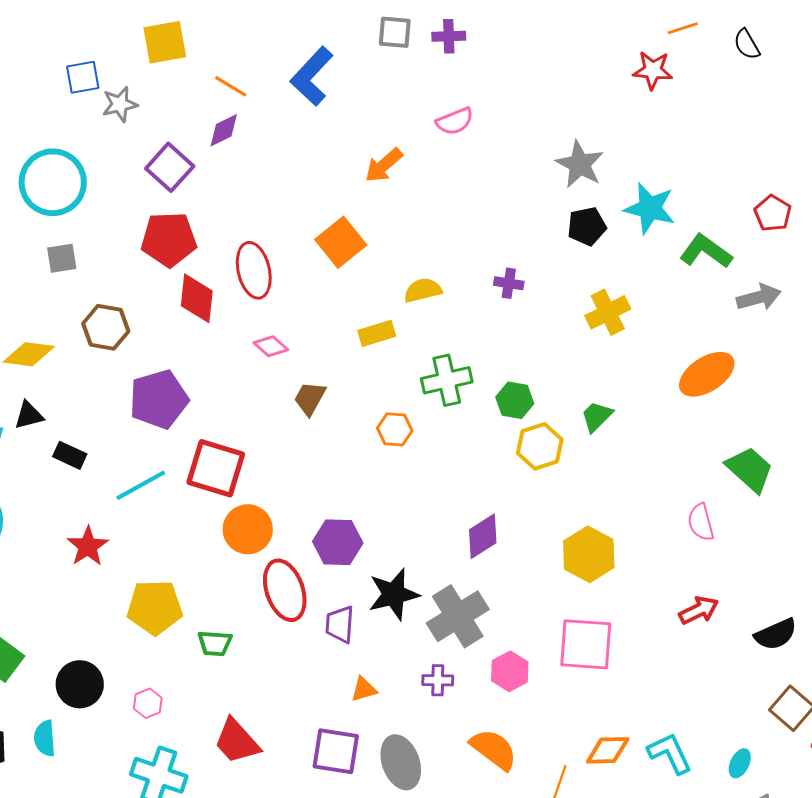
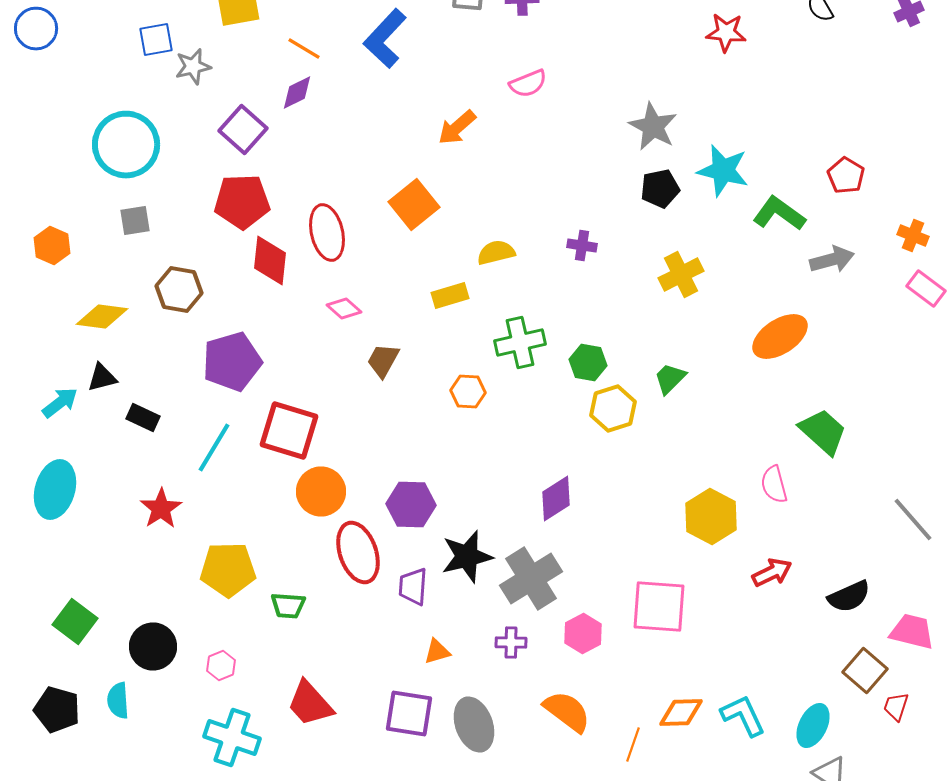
cyan line: (141, 485) -> (214, 448), turned -30
yellow hexagon: (589, 554) -> (711, 516), moved
cyan ellipse: (740, 763) -> (813, 726), size x1.5

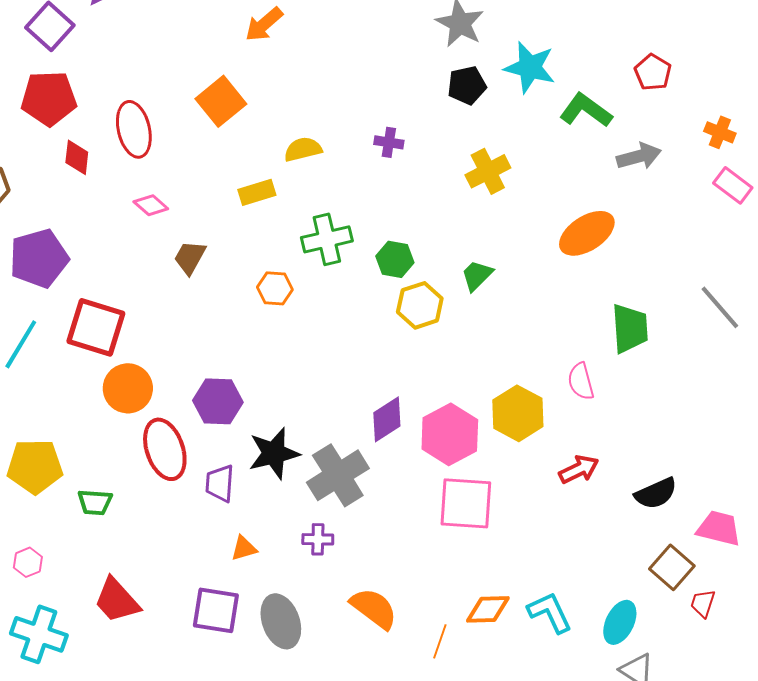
red diamond: (270, 260) -> (77, 157), size x0.7
green trapezoid: (823, 432) -> (630, 328), turned 44
purple diamond: (556, 498) -> (387, 419), moved
gray line: (913, 520) -> (720, 307), moved
pink hexagon: (583, 634) -> (450, 434), moved, size x1.5

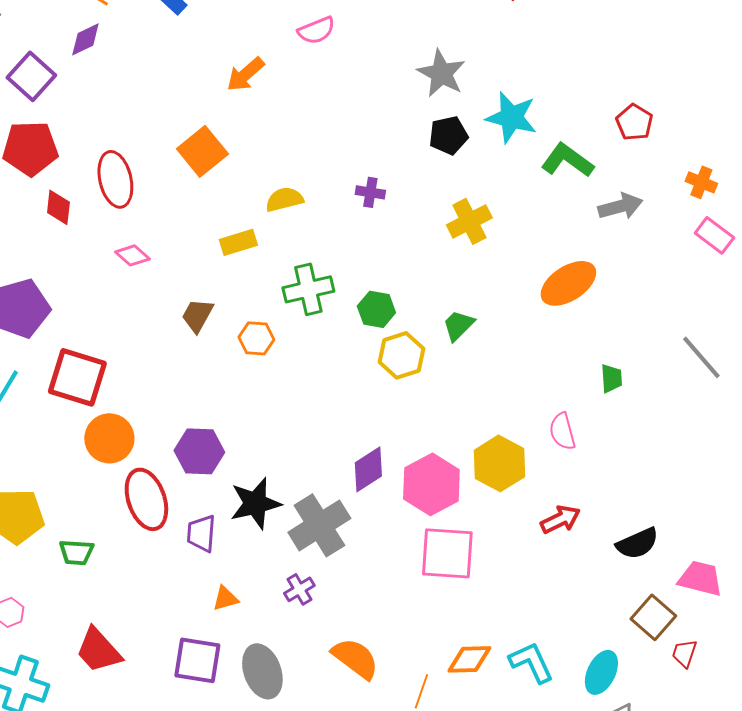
brown trapezoid: (190, 257) -> (197, 315), moved
green trapezoid: (630, 328) -> (611, 378), size x0.6
purple cross: (318, 539) -> (299, 589), turned -32

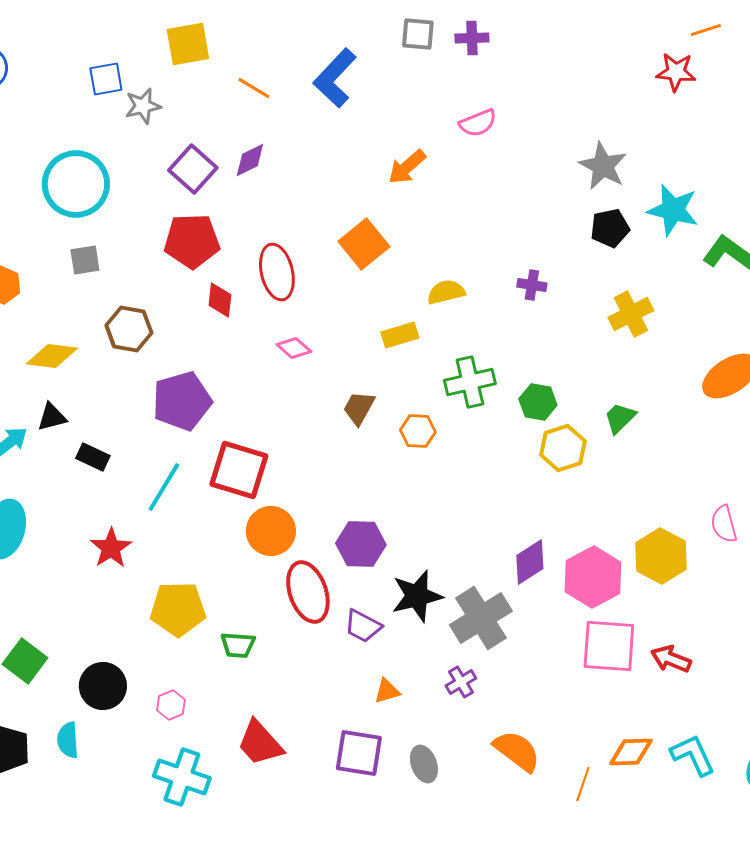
purple diamond: (85, 39) -> (250, 160), moved
red arrow: (560, 519) -> (671, 659), moved, turned -132
purple trapezoid: (201, 533) -> (363, 626), turned -66
gray ellipse: (262, 671) -> (424, 764), size x0.7

